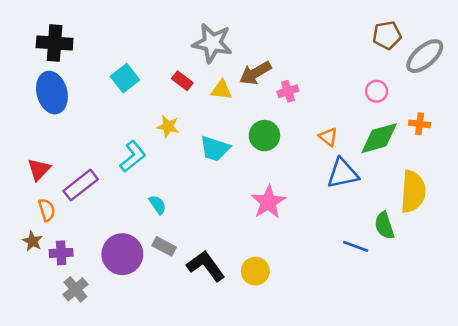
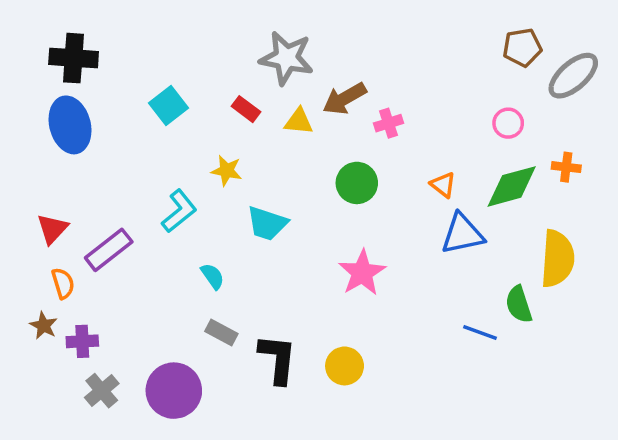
cyan trapezoid: (215, 149) -> (267, 223), moved
purple circle: (122, 254) -> (174, 391), moved
black L-shape: (206, 266) -> (278, 359), turned 42

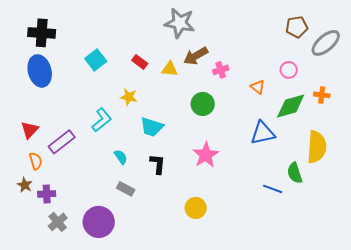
gray star: (286, 58) -> (180, 23), moved
orange triangle: (443, 185) -> (258, 87), moved
black L-shape: (278, 359) -> (158, 164), moved, size x0.7

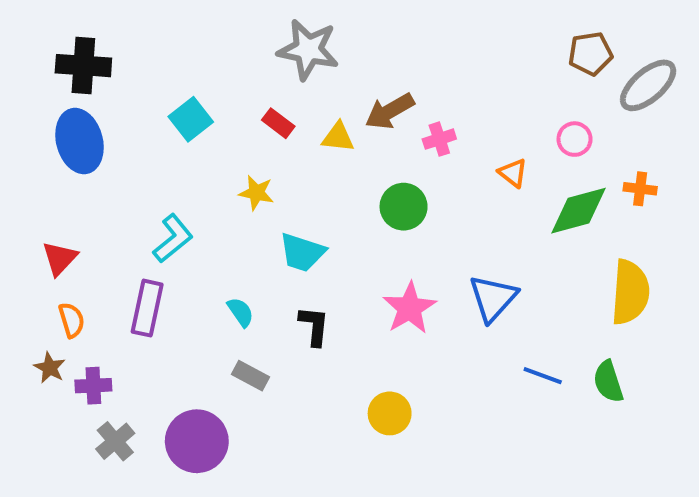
gray star: (180, 23) -> (308, 50), moved
cyan L-shape: (102, 120) -> (173, 238), moved
blue triangle: (263, 133) -> (493, 298), moved, turned -36
purple rectangle: (62, 142) -> (147, 308), moved, turned -40
green semicircle: (295, 173) -> (608, 382), moved

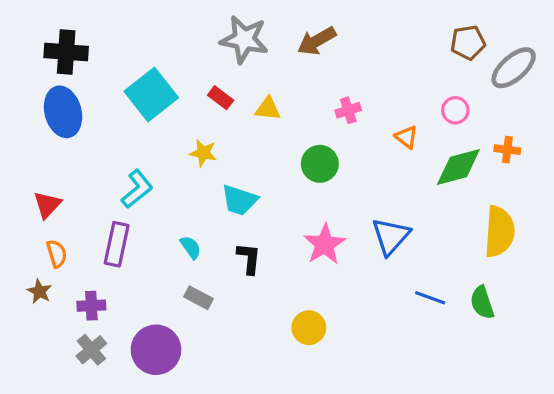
brown arrow: (390, 111) -> (317, 41), moved
cyan square: (191, 119) -> (151, 95), size x1.5
purple cross: (93, 386) -> (91, 306), moved

